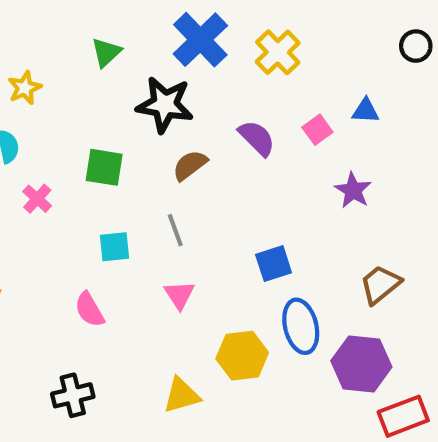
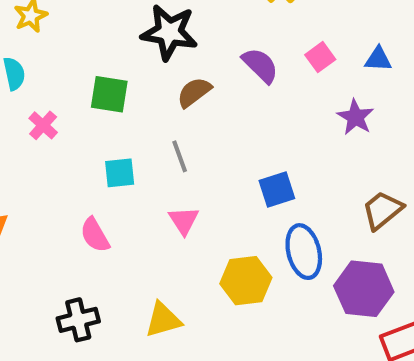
blue triangle: (366, 111) -> (378, 59), moved
yellow triangle: (182, 395) -> (163, 320), moved

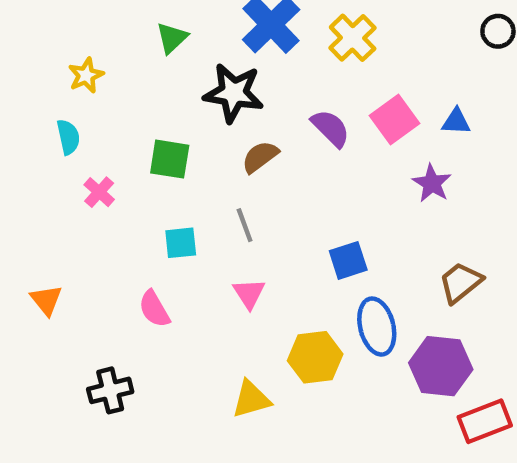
pink square: (320, 57) -> (394, 119), size x1.5
black cross: (78, 320) -> (110, 390), moved
yellow triangle: (163, 320) -> (251, 399), moved

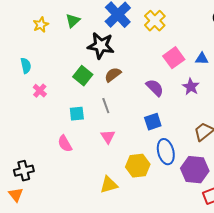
yellow star: (86, 75) -> (41, 25), moved
purple semicircle: (331, 128) -> (155, 88), moved
green square: (170, 159) -> (83, 76), moved, turned 30
orange triangle: (46, 300) -> (16, 195), moved
black cross: (110, 390) -> (24, 171), moved

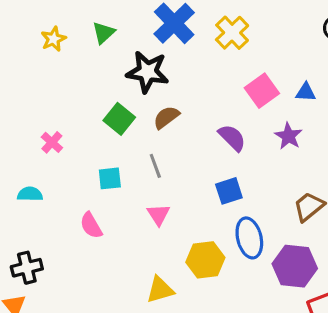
cyan semicircle: (26, 66) -> (30, 194), moved, turned -77

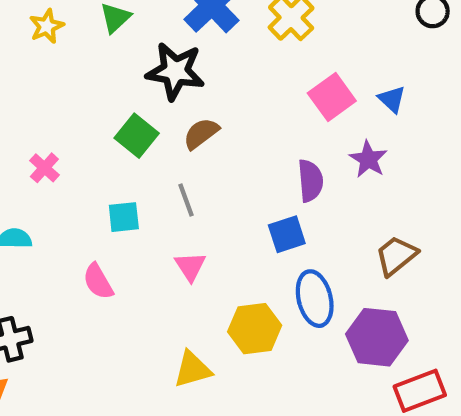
blue triangle: (306, 92) -> (392, 99), turned 40
purple semicircle: (232, 138) -> (310, 181), moved, turned 40

